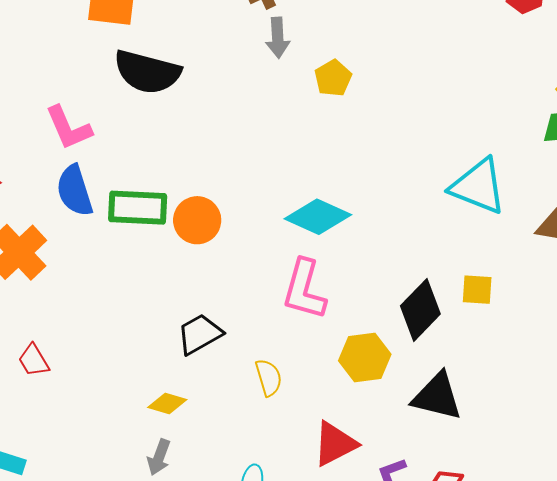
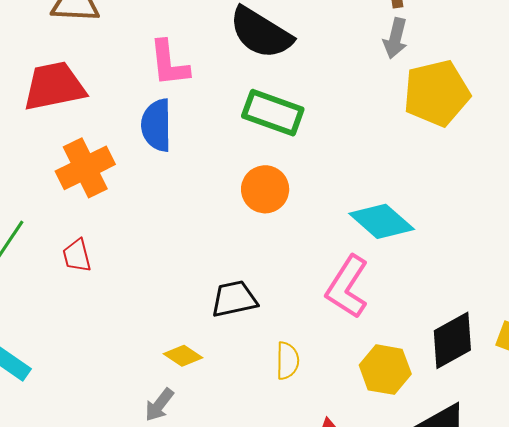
yellow pentagon: (333, 78) -> (437, 93), size x1.8
green rectangle: (138, 208) -> (273, 113), moved
red trapezoid: (34, 360) -> (77, 256), moved

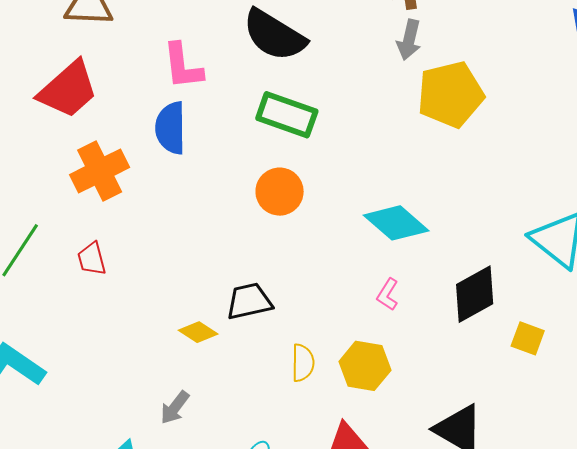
red trapezoid: (54, 86) -> (68, 90), turned 150
pink L-shape: (347, 287) -> (388, 294), moved, size x0.5
black diamond: (452, 340) -> (475, 294), moved
yellow diamond: (183, 356) -> (198, 332), moved
yellow hexagon: (385, 370) -> (365, 366), moved

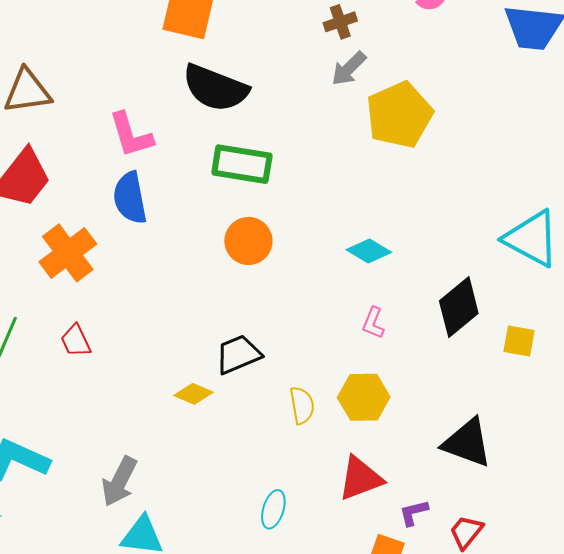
gray arrow: (409, 40) -> (349, 69), turned 42
cyan diamond: (396, 223) -> (369, 251), size x0.7
gray arrow: (175, 408) -> (119, 481), moved, size x1.4

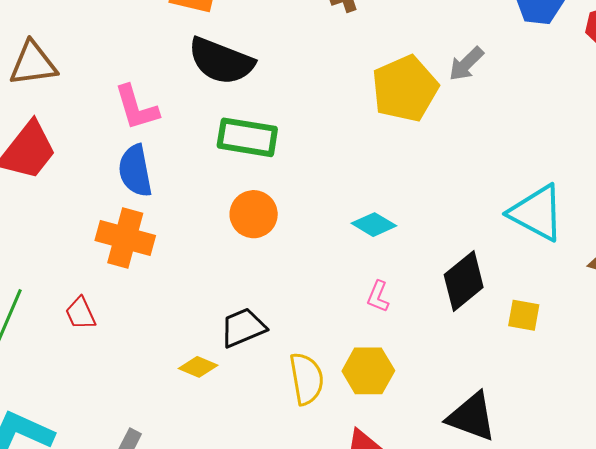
gray arrow: (349, 69) -> (466, 64), moved
orange cross: (68, 253) -> (125, 238), moved, turned -38
yellow semicircle: (302, 405) -> (306, 379), size x1.4

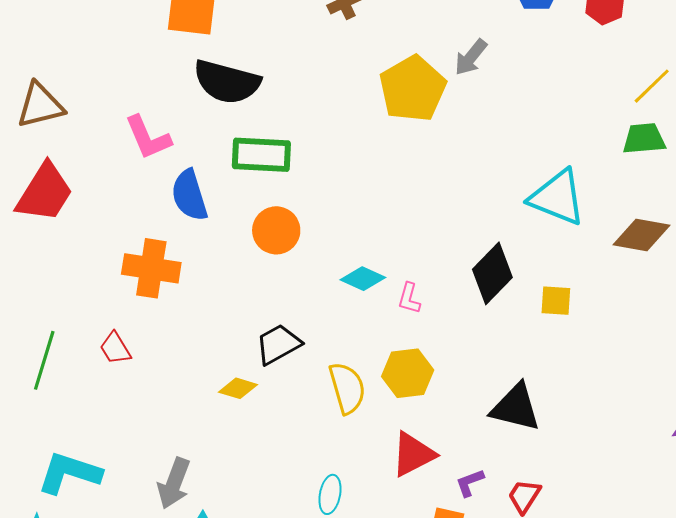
blue semicircle: (135, 171) -> (189, 195), moved
cyan diamond: (374, 225) -> (363, 279), moved

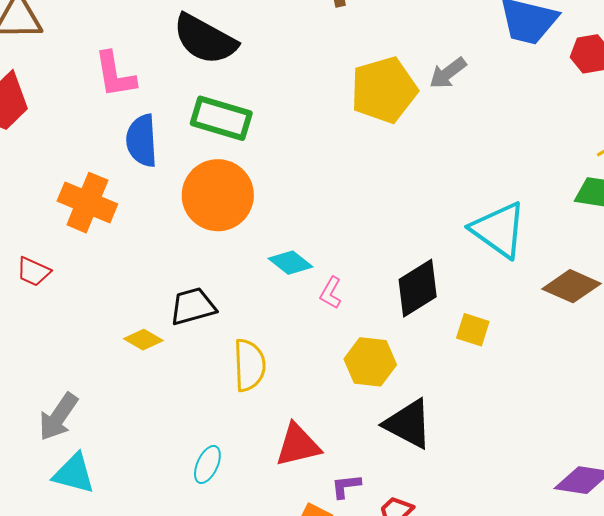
orange circle: (276, 230) -> (218, 195), size x1.5
red trapezoid: (115, 348) -> (33, 272), turned -48
yellow hexagon: (408, 373) -> (370, 362), moved

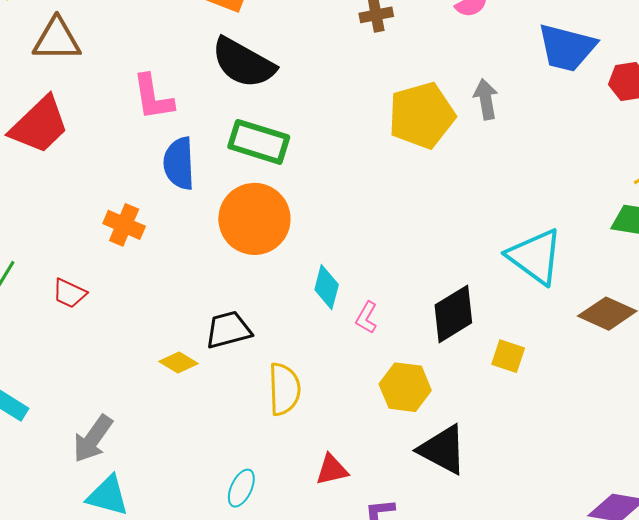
gray arrow: (448, 73) -> (486, 99), turned 117
orange cross: (87, 203) -> (124, 225), size x0.7
cyan diamond: (291, 263) -> (327, 287), turned 66
red triangle: (298, 445) -> (332, 470), size x0.7

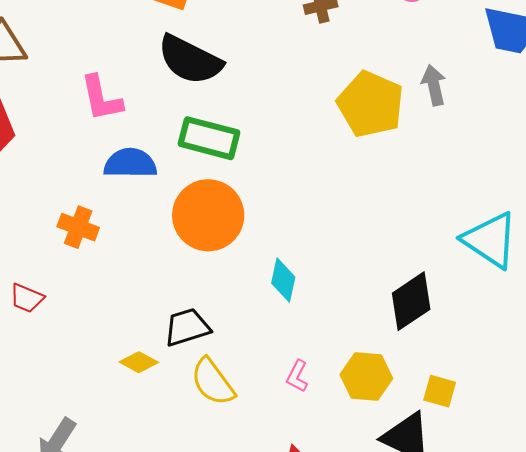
yellow pentagon: (422, 115) -> (370, 104), turned -30
blue semicircle: (179, 163) -> (130, 163), turned 96
pink L-shape: (366, 318) -> (297, 376), moved
yellow square: (508, 356) -> (440, 391), moved
yellow semicircle: (284, 389) -> (213, 382), moved, turned 148

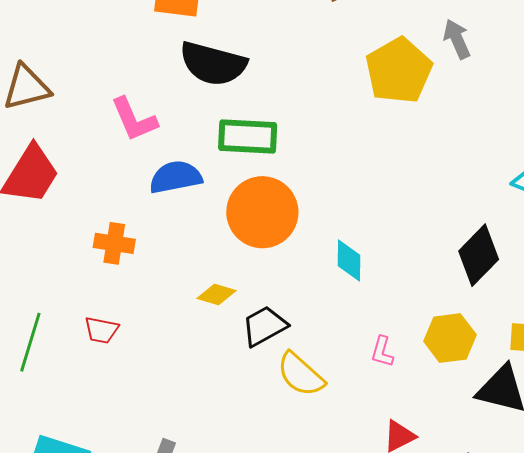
yellow pentagon: (370, 104) -> (399, 71), turned 30
orange cross: (78, 227) -> (114, 243), moved
yellow diamond: (139, 362) -> (217, 294), moved

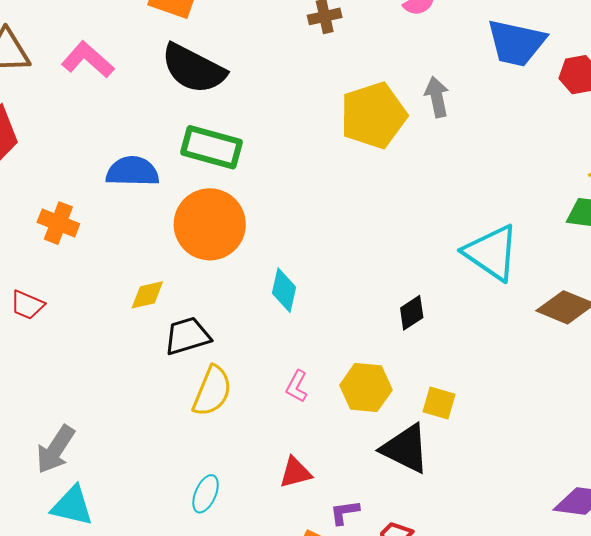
pink L-shape: (134, 119) -> (88, 60), moved, turned 142
black diamond: (479, 255) -> (412, 313), size x0.6
yellow diamond: (217, 294) -> (147, 295), turned -42
yellow semicircle: (301, 374) -> (212, 391), turned -122

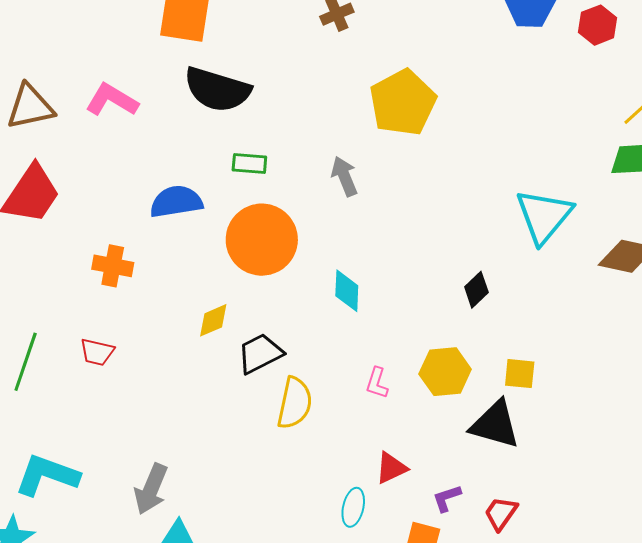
gray arrow: (437, 97) -> (344, 176), moved
green rectangle: (212, 147) -> (249, 163), size x0.6
cyan triangle: (491, 253) -> (544, 216), turned 46
cyan ellipse: (206, 494) -> (353, 507), moved

